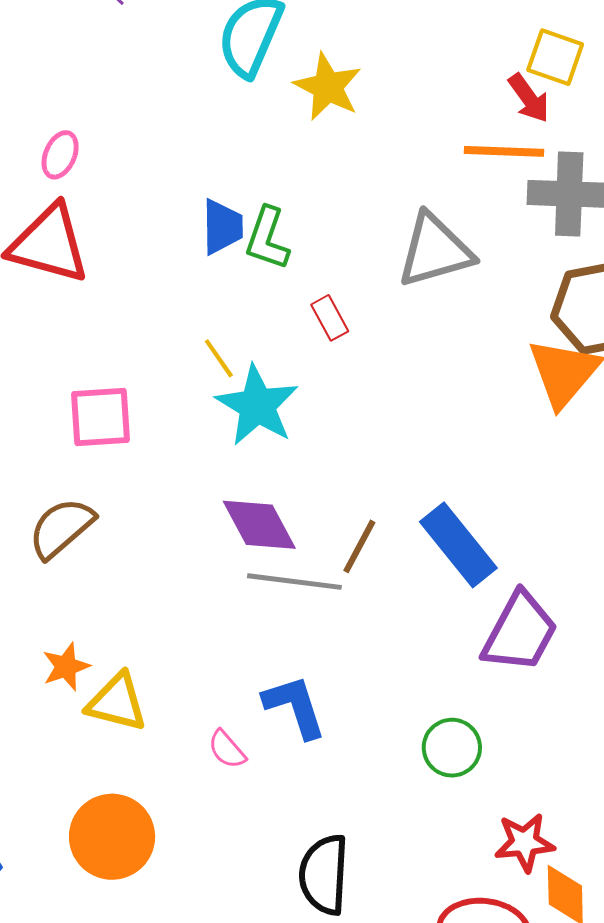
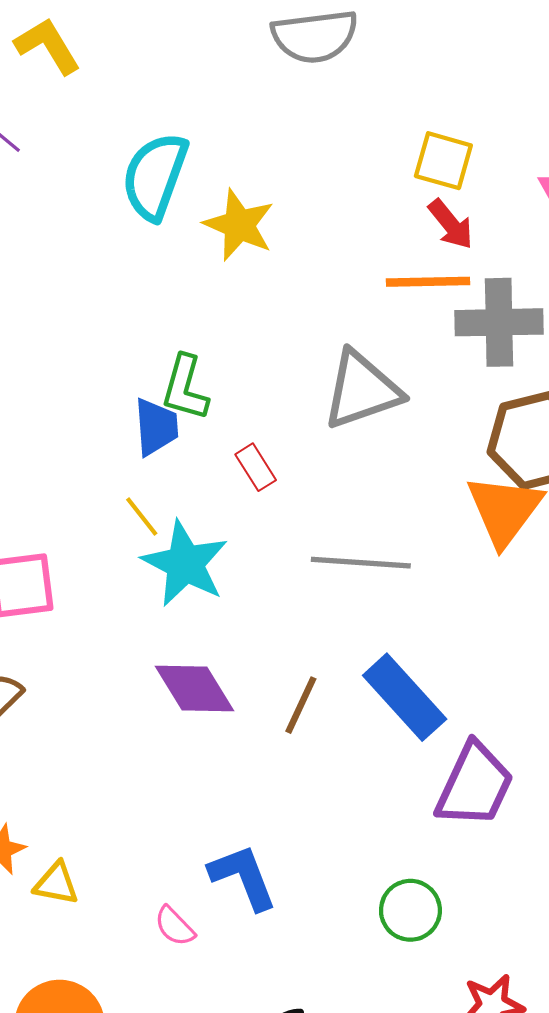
yellow square: (555, 57) -> (443, 161), moved
blue trapezoid: (222, 227) -> (156, 427), moved
gray line: (294, 582) -> (361, 563), moved
yellow triangle: (117, 702) -> (56, 884), size x0.7

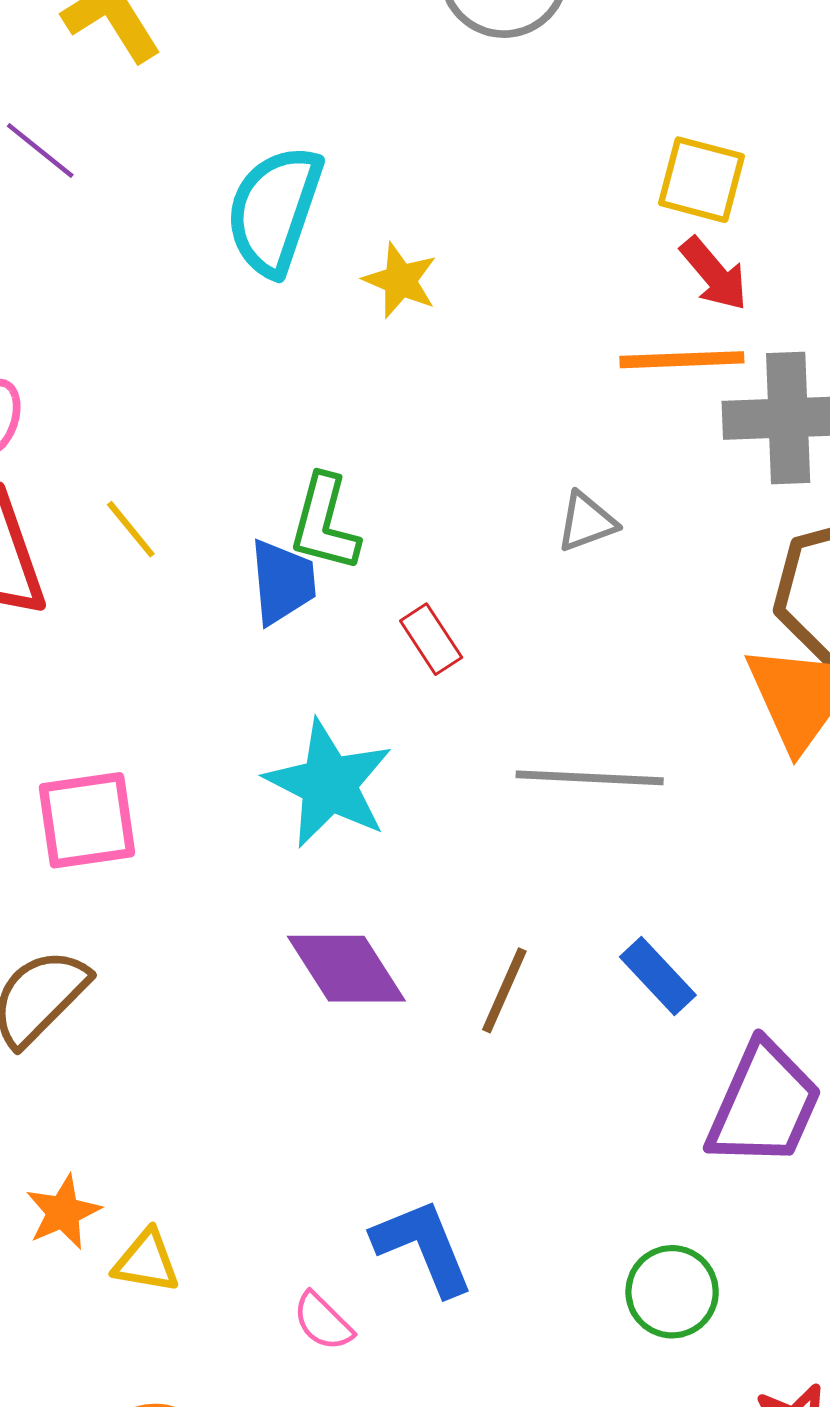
yellow star: (239, 225) -> (400, 280), size x0.7
gray triangle: (362, 390) -> (587, 522), size x0.5
yellow line: (142, 517) -> (131, 529), moved
blue rectangle: (405, 697) -> (658, 976), size x0.6

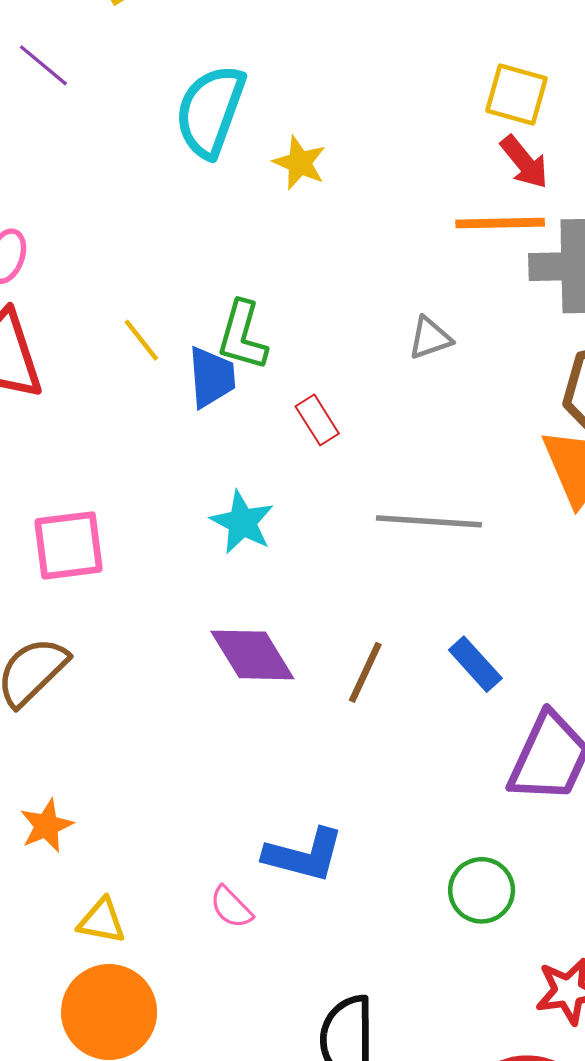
yellow line: (131, 529) -> (141, 340), moved
cyan star: (329, 784) -> (242, 522), size x0.7
blue L-shape: (423, 1247) -> (304, 855), turned 126
yellow triangle: (146, 1261) -> (102, 921), moved

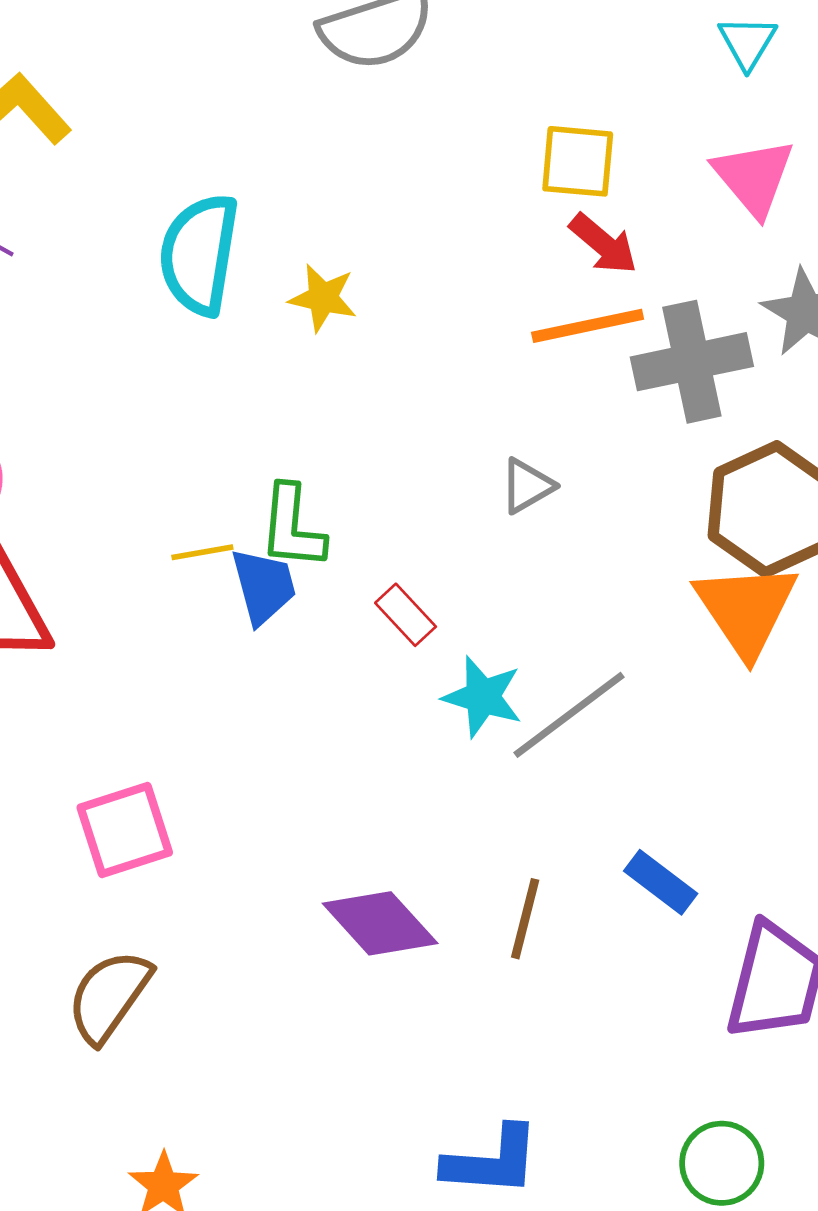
yellow line: (141, 340) -> (202, 552), moved, turned -51
gray line: (429, 521) -> (569, 715), turned -30
cyan star: (242, 522) -> (483, 697), moved

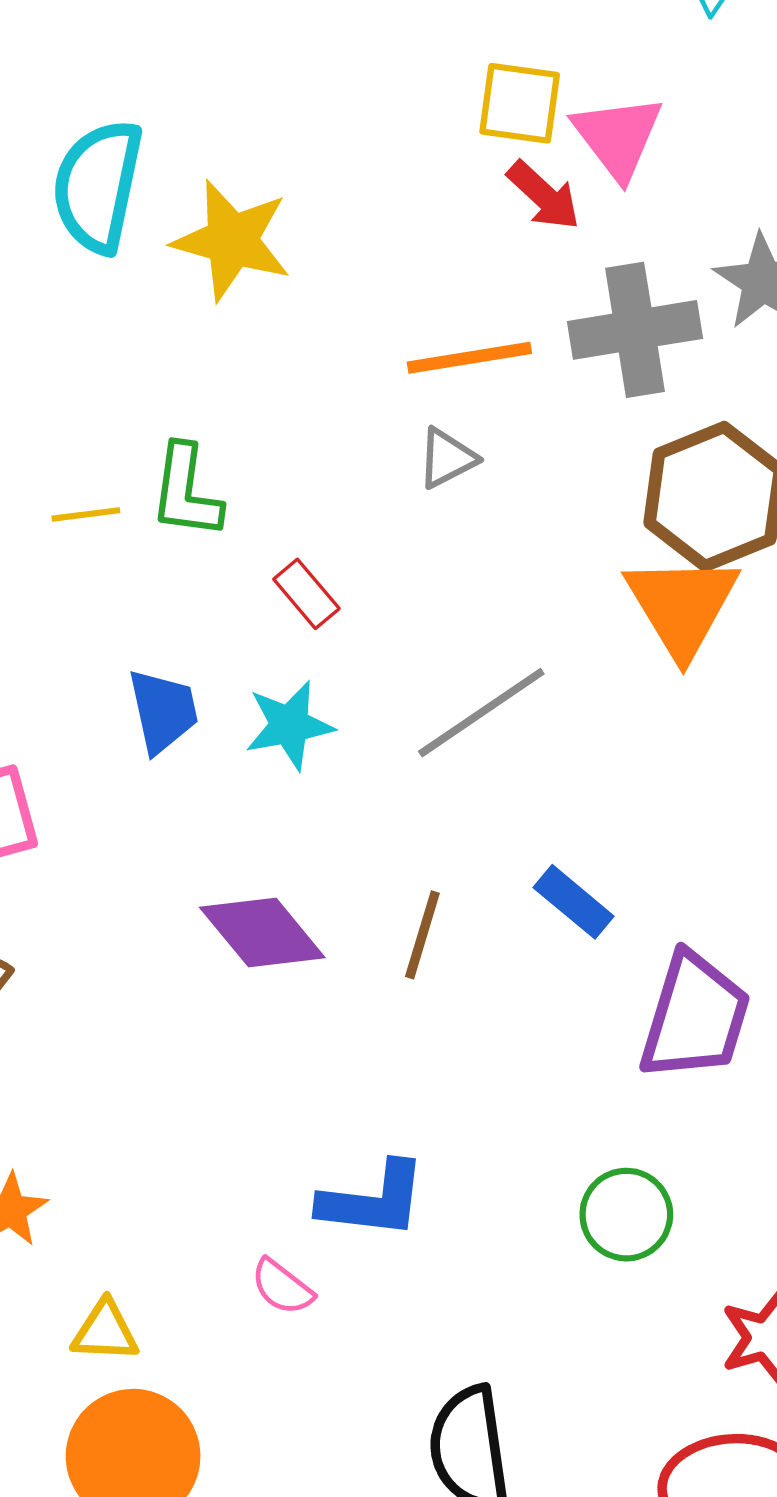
pink triangle: (754, 177) -> (618, 137), moved
yellow star: (323, 298) -> (232, 240), size x1.6
orange line: (588, 326) -> (469, 358), moved
blue trapezoid: (264, 586) -> (163, 711), moved
cyan star: (483, 697) -> (289, 725), moved, turned -30

